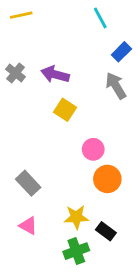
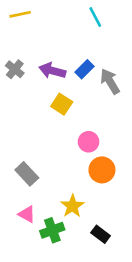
blue rectangle: (121, 52) -> (84, 69), moved
yellow star: (76, 217) -> (72, 206), turned -30
black rectangle: (106, 231) -> (101, 234), moved
green cross: (76, 251) -> (52, 230), moved

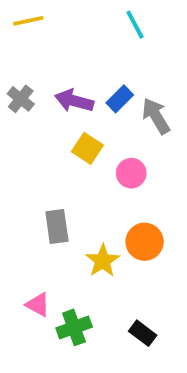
pink circle: (89, 142) -> (131, 173), moved
gray rectangle: (27, 174) -> (57, 226), moved, turned 35
yellow star: (72, 206) -> (103, 261), moved

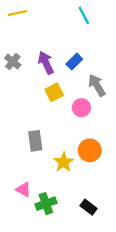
purple arrow: (74, 101) -> (46, 63), turned 50
gray arrow: (156, 116) -> (97, 85), moved
yellow square: (87, 148) -> (54, 92), turned 30

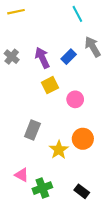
gray arrow: (97, 85) -> (93, 47), moved
gray rectangle: (35, 141) -> (32, 130), turned 30

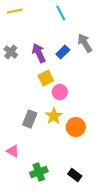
cyan line: (77, 14) -> (61, 13), moved
pink circle: (75, 99) -> (60, 92), moved
yellow star: (59, 150) -> (54, 116), moved
pink triangle: (22, 175) -> (13, 151), moved

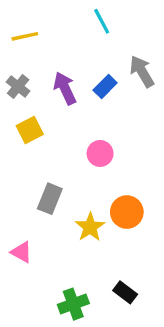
yellow line: (15, 11) -> (25, 36), moved
yellow square: (46, 78) -> (30, 130), moved
yellow star: (54, 116) -> (90, 227), moved
green cross: (39, 172) -> (73, 304), moved

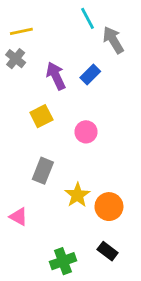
gray arrow: (142, 71) -> (113, 40), moved
gray cross: (18, 87) -> (16, 59), moved
yellow square: (30, 130) -> (41, 116), moved
orange circle: (127, 212) -> (109, 207), moved

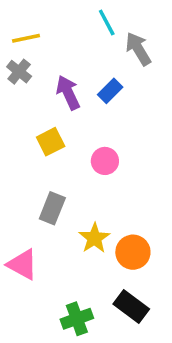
pink triangle: (18, 217) -> (23, 264), size x1.4
black rectangle: (108, 251) -> (131, 306), size x1.4

